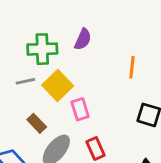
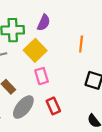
yellow square: (58, 85) -> (35, 50), moved

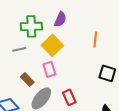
pink rectangle: (42, 76) -> (49, 69), moved

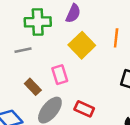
yellow square: (52, 45) -> (82, 45), moved
red rectangle: (69, 97) -> (84, 109), turned -42

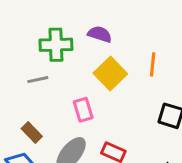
purple semicircle: (73, 13) -> (100, 34), turned -96
brown rectangle: (33, 87) -> (32, 132), moved

